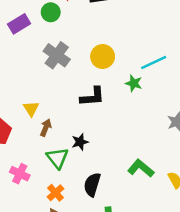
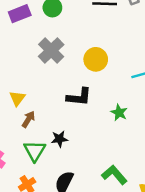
green star: (134, 83) -> (119, 113), moved

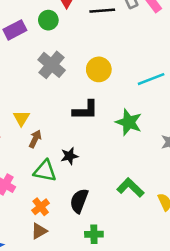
green star: (119, 113) -> (129, 122), size x1.5
green triangle: (35, 151) -> (45, 171), turned -45

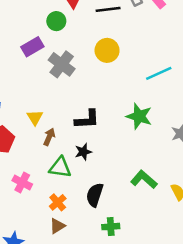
purple rectangle: (15, 30) -> (32, 47), moved
yellow circle: (99, 69) -> (107, 50), moved
black L-shape: (85, 110) -> (87, 119), moved

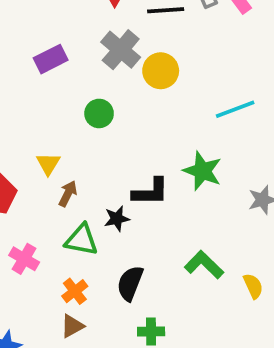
green circle: (56, 21) -> (99, 113), moved
gray cross: (62, 64) -> (121, 50), moved
black L-shape: (87, 119) -> (151, 192), moved

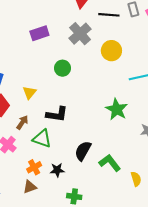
yellow circle: (161, 71) -> (111, 51), moved
black L-shape: (151, 192) -> (57, 114), moved
brown arrow: (68, 194) -> (22, 122), moved
black star: (117, 219) -> (57, 170), moved
black semicircle: (130, 283) -> (83, 151), moved

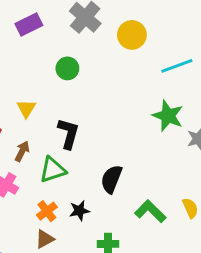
green star: (117, 109) -> (168, 116), moved
black L-shape: (57, 114) -> (68, 133), turned -75
green triangle: (42, 139) -> (53, 170), turned -30
green L-shape: (110, 163) -> (150, 211), moved

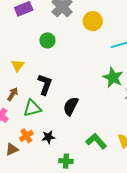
black semicircle: (111, 179) -> (71, 106), moved
brown triangle: (45, 239) -> (12, 149), moved

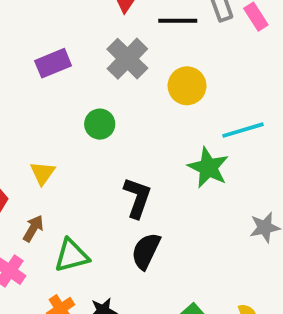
green star: (113, 78) -> (208, 168), moved
black L-shape: (45, 84) -> (137, 198), moved

